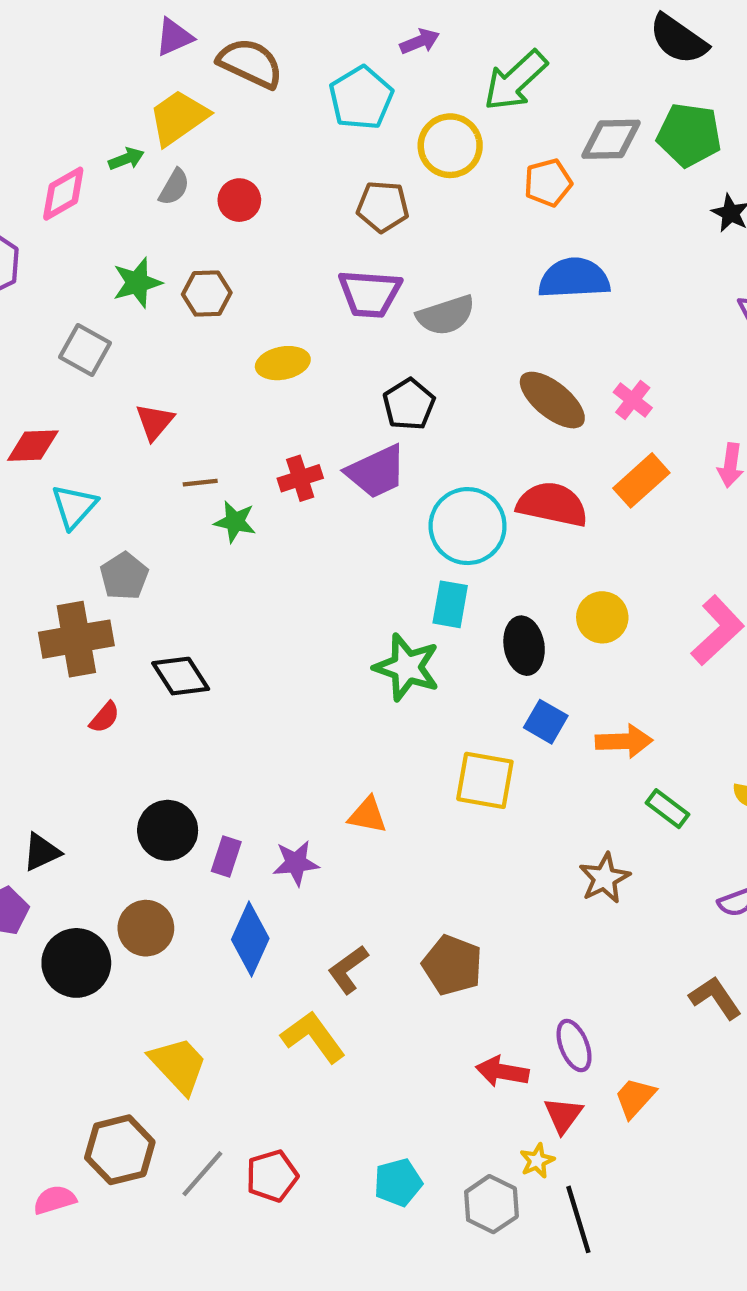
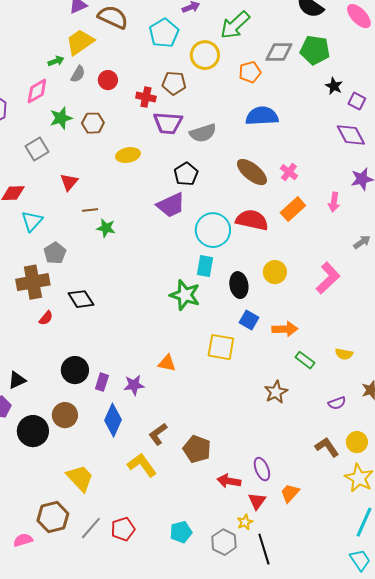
pink diamond: (63, 194) -> (37, 91), moved
gray square: (85, 350) -> (37, 149), turned 30
red cross: (300, 478) -> (146, 97), moved, turned 30
brown pentagon: (452, 965) -> (197, 449), moved

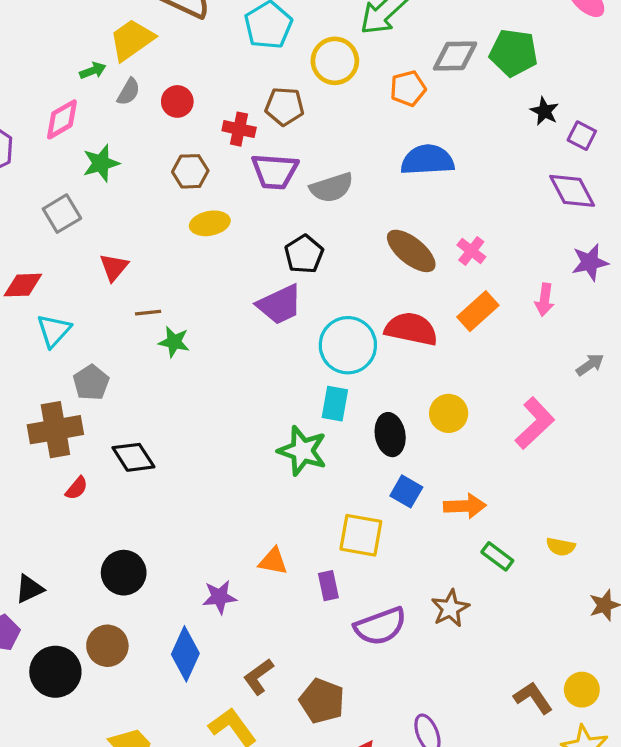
brown hexagon: (93, 123) -> (190, 171), moved
purple rectangle: (102, 382) -> (328, 586), moved, turned -30
purple semicircle: (337, 403) -> (380, 626), moved, size x1.8

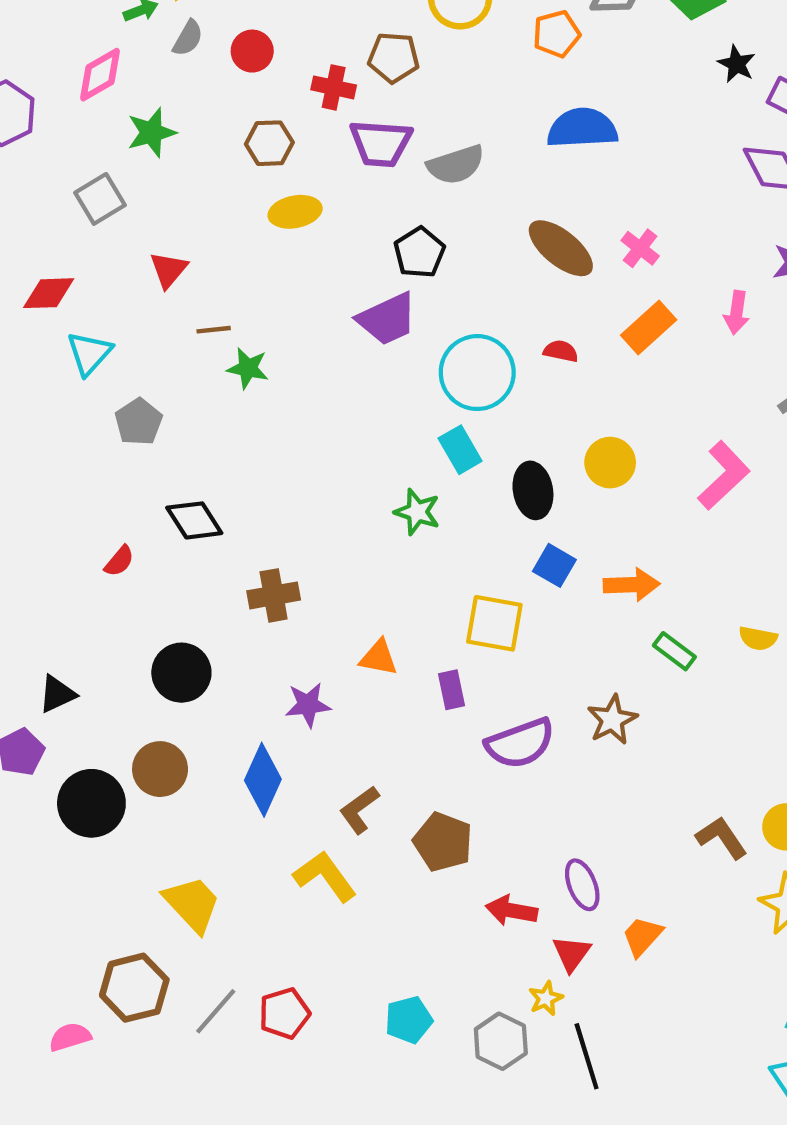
red semicircle: (411, 329) -> (561, 351), size x0.5
cyan rectangle: (335, 404) -> (460, 450), turned -40
brown cross: (55, 430) -> (274, 595), moved, size x0.7
green star: (302, 451) -> (417, 512), size x0.7

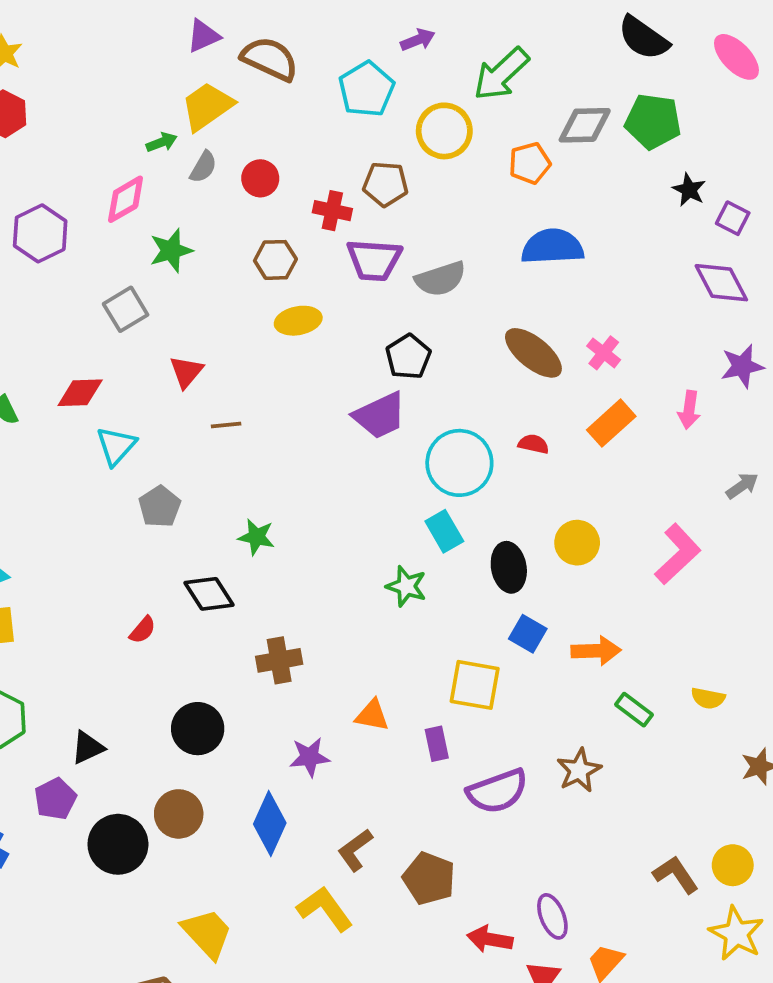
green star: (248, 368) -> (256, 537), moved

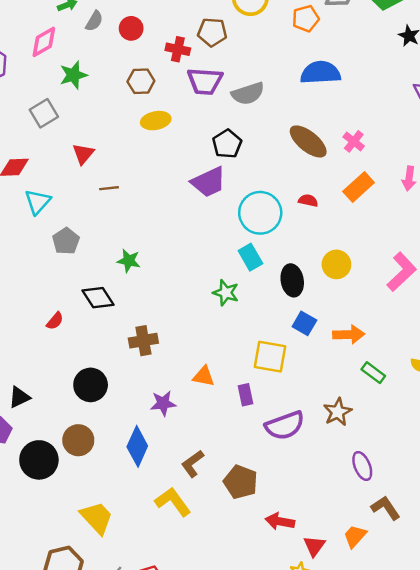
brown L-shape: (676, 875) -> (386, 508), moved
purple ellipse: (552, 916) -> (362, 466), moved

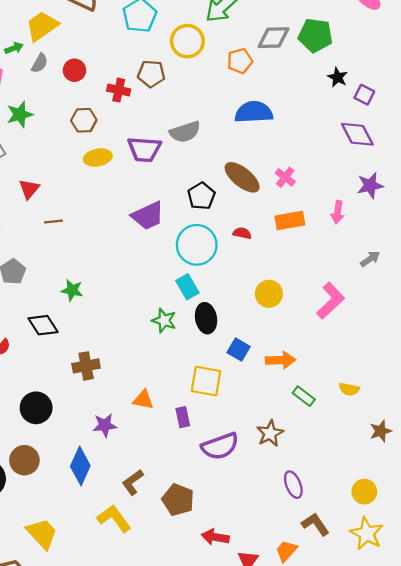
purple trapezoid: (205, 81) -> (144, 149), moved
black pentagon: (227, 144) -> (201, 196), moved
orange rectangle: (359, 187) -> (290, 220), turned 32
black ellipse: (292, 280) -> (206, 318), moved

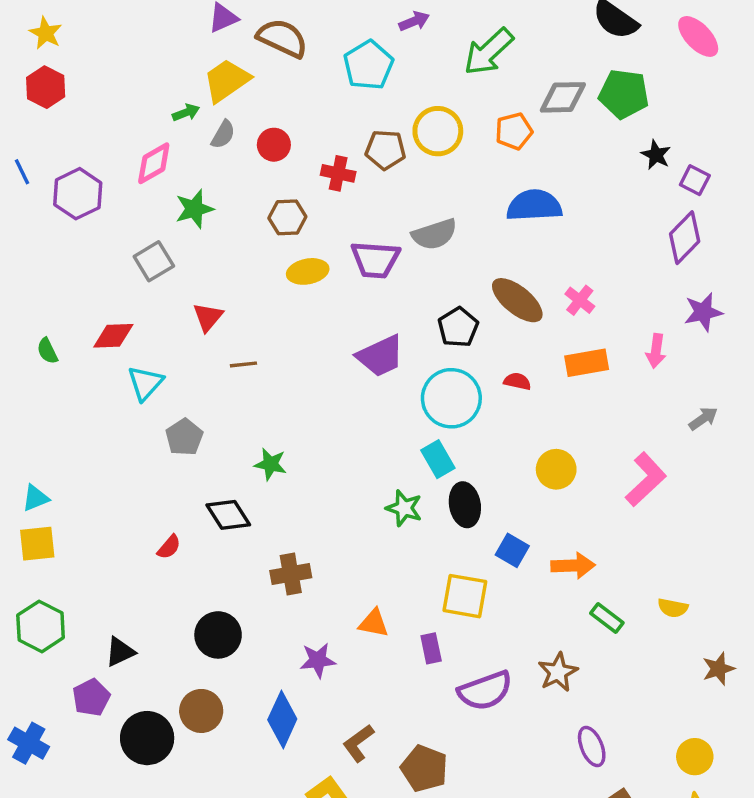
yellow circle: (187, 41) -> (438, 131), moved
purple diamond: (357, 134) -> (685, 238), turned 72

